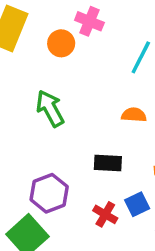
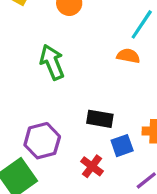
orange semicircle: (134, 115) -> (128, 56), moved
blue square: (137, 204) -> (122, 146), moved

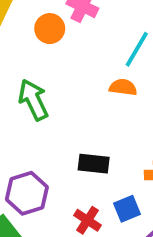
blue square: (122, 146) -> (127, 209), moved

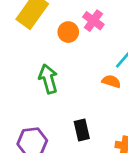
black rectangle: (94, 164) -> (82, 130), turned 60

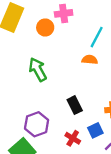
pink cross: (93, 21) -> (64, 13), turned -30

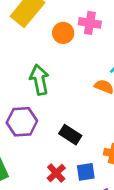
black rectangle: (75, 105) -> (70, 135), turned -48
purple hexagon: (37, 124) -> (22, 122), moved

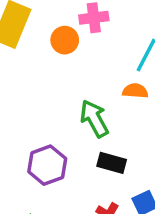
green arrow: (39, 80) -> (94, 119), moved

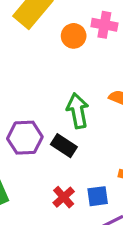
black rectangle: (112, 163) -> (64, 146), moved

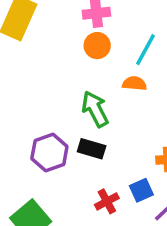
orange circle: (74, 36) -> (97, 46), moved
red cross: (64, 197) -> (107, 201), turned 30

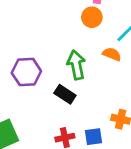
purple hexagon: (49, 152) -> (26, 72), moved

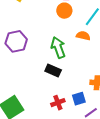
purple hexagon: (26, 72) -> (16, 41), moved

